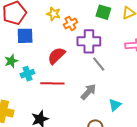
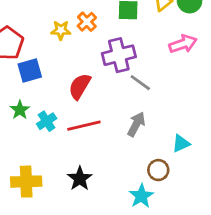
orange cross: (70, 23) -> (87, 22), moved
cyan triangle: (115, 105) -> (181, 143), moved, turned 32

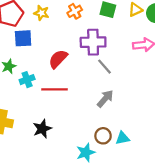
yellow star: (61, 30) -> (41, 13), moved
gray arrow: (136, 124) -> (105, 99), moved
cyan triangle: (181, 143) -> (123, 138), moved

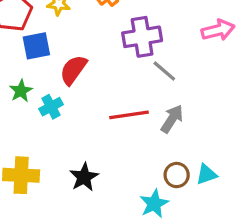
red semicircle: (58, 59) -> (73, 70), moved
red line: (54, 89) -> (129, 115), moved

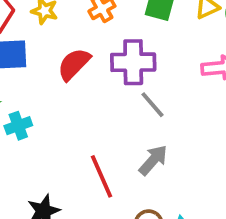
red semicircle: (73, 70) -> (74, 64), moved
red line: (129, 115) -> (101, 176), moved, turned 66

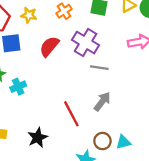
purple cross: (133, 62) -> (86, 43), turned 36
gray line: (153, 105) -> (99, 68), turned -36

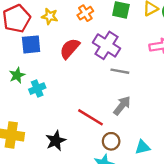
red line: (71, 114) -> (90, 117), turned -32
brown circle: (102, 141) -> (111, 141), moved

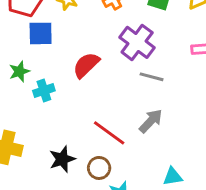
red semicircle: (70, 49) -> (86, 65), moved
brown circle: (111, 141) -> (99, 168), moved

